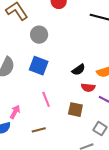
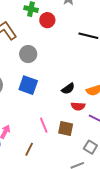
pink line: (46, 99) -> (44, 125), moved
brown line: (39, 130) -> (29, 149), turned -48

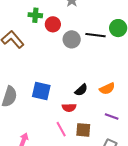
gray circle: (28, 54) -> (72, 39), moved
red semicircle: (78, 106) -> (69, 108), moved

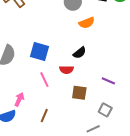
orange semicircle: (107, 89) -> (87, 23), moved
pink line: (61, 129) -> (44, 80), moved

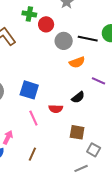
black semicircle: (80, 53) -> (78, 97), moved
purple line: (108, 81) -> (98, 81), moved
brown square: (79, 93) -> (77, 132), moved

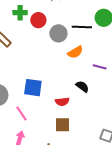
black semicircle: (78, 97) -> (82, 87), turned -96
pink line: (33, 118) -> (22, 113), moved
brown square: (77, 132) -> (63, 125), moved

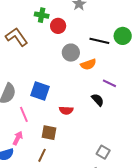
gray circle: (58, 33) -> (71, 53), moved
black semicircle: (82, 87) -> (98, 100), moved
brown square: (63, 125) -> (49, 133), moved

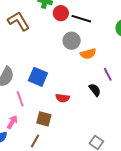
black line: (99, 41) -> (81, 19), moved
purple line: (109, 83) -> (108, 74), turned 32

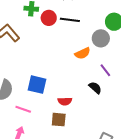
gray circle: (72, 41) -> (101, 38), moved
pink line: (20, 99) -> (23, 109), turned -42
brown square: (44, 119) -> (59, 120), moved

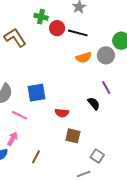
orange semicircle: (83, 53) -> (84, 58), moved
blue square: (37, 85) -> (36, 93), turned -30
brown square: (59, 120) -> (73, 136), moved

